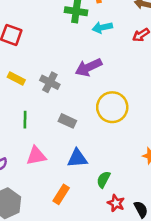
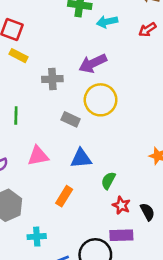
yellow rectangle: (16, 79) -> (19, 56), moved
gray cross: (50, 82) -> (52, 79), turned -30
yellow circle: (112, 107) -> (101, 100), moved
green line: (25, 120) -> (16, 115), moved

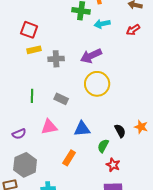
yellow rectangle: (19, 56) -> (34, 50), turned -40
gray cross: (52, 79) -> (56, 59), moved
gray rectangle: (71, 119) -> (61, 99), moved
black semicircle: (147, 212) -> (120, 131), moved

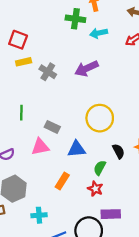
gray cross: (56, 59) -> (48, 72), turned 35
yellow circle: (97, 84) -> (100, 118), moved
gray rectangle: (61, 99) -> (52, 127), moved
red star: (113, 165) -> (95, 189), moved

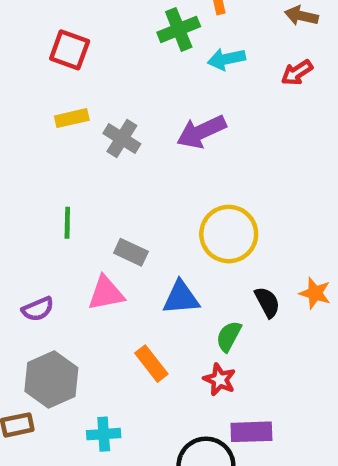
green cross: (75, 19) -> (179, 29), turned -30
red square: (18, 40) -> (70, 50), moved
orange rectangle: (62, 181) -> (151, 364), turned -70

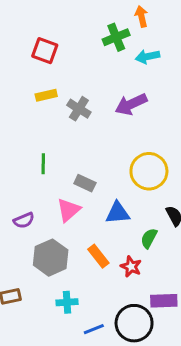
pink triangle: (106, 293) -> (69, 210), turned -30
gray hexagon: (51, 380) -> (51, 258), moved
red star: (220, 380) -> (131, 267), moved

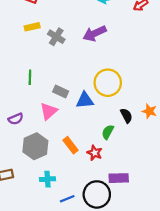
blue triangle: (118, 213) -> (85, 100), moved

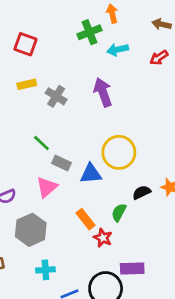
purple arrow: (95, 33) -> (103, 92), turned 95
green line: (30, 77) -> (41, 143), moved, turned -48
black semicircle: (126, 116) -> (142, 192), turned -88
orange rectangle: (71, 145) -> (85, 219), moved

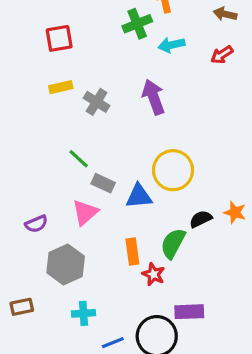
red square: (25, 44) -> (59, 38), turned -30
green semicircle: (119, 212) -> (173, 243), size x1.4
orange rectangle: (85, 219) -> (132, 252), turned 30

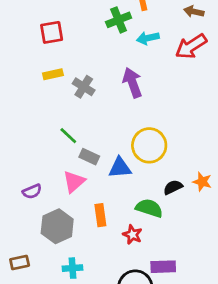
red arrow: (222, 55) -> (191, 46), size x1.6
green semicircle: (173, 243) -> (149, 208), turned 80
orange rectangle: (132, 252) -> (100, 215), moved

